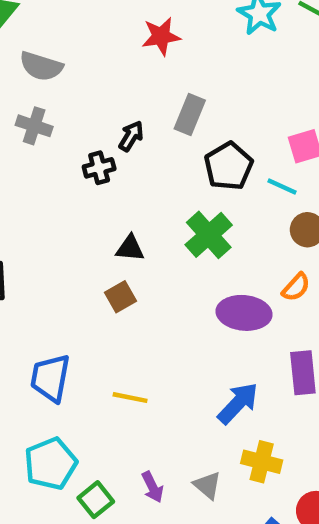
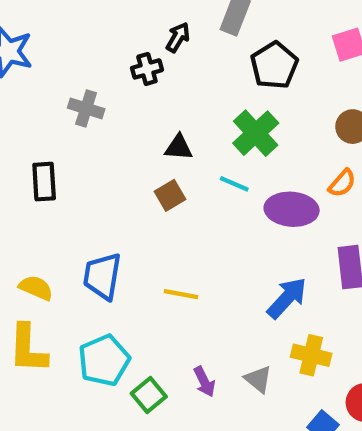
gray cross: (34, 126) -> (86, 108), moved
cyan line: (282, 187) -> (234, 184), moved

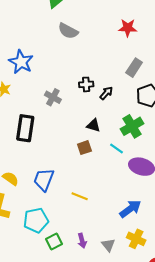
black arrow: (178, 37) -> (106, 93), moved
black rectangle: (44, 182) -> (25, 128), size x1.4

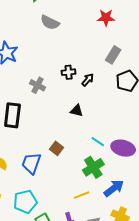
green cross: (132, 126) -> (93, 167), moved
brown square: (84, 148) -> (56, 148), moved, turned -32
cyan line: (117, 149) -> (98, 142), moved
yellow line: (80, 196) -> (82, 195), moved, turned -42

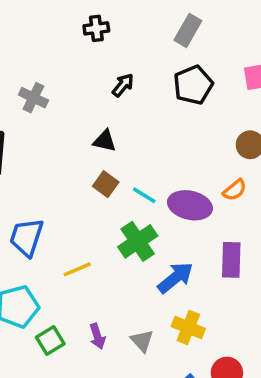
gray rectangle: (113, 55) -> (188, 30), moved
black cross: (69, 72) -> (96, 28), moved
brown square: (56, 148) -> (106, 184), moved
yellow line: (82, 195) -> (77, 269), moved

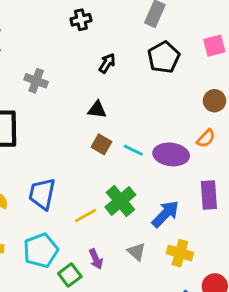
green cross: (138, 241) -> (120, 201), moved
purple arrow: (97, 336) -> (96, 259), moved
gray triangle: (142, 341) -> (136, 252), moved

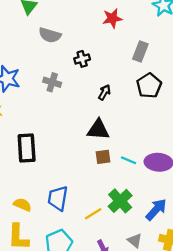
gray cross: (36, 81) -> (52, 82), moved
black triangle: (97, 110) -> (98, 130), size x1.5
brown square: (101, 144) -> (103, 157), turned -35

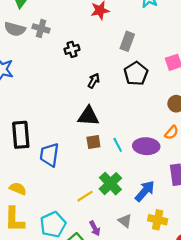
gray semicircle: (50, 35) -> (15, 29), moved
gray cross: (52, 82) -> (41, 28), moved
cyan line: (128, 160) -> (118, 145), turned 40
blue trapezoid: (58, 198) -> (49, 155), moved

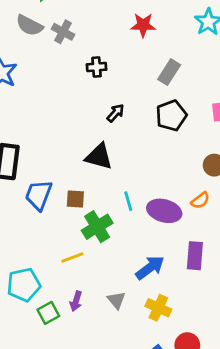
brown square: (93, 142) -> (75, 199), moved
green cross: (110, 184) -> (97, 227), moved
purple arrow: (95, 228) -> (76, 301), turned 32

